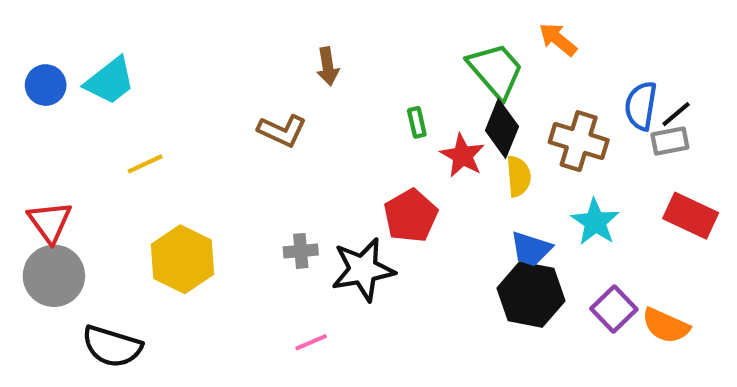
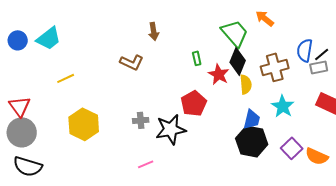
brown cross: (579, 141) -> (275, 67), turned -32
blue trapezoid: (531, 249) -> (252, 119), turned -95
black semicircle: (112, 346) -> (28, 166), moved

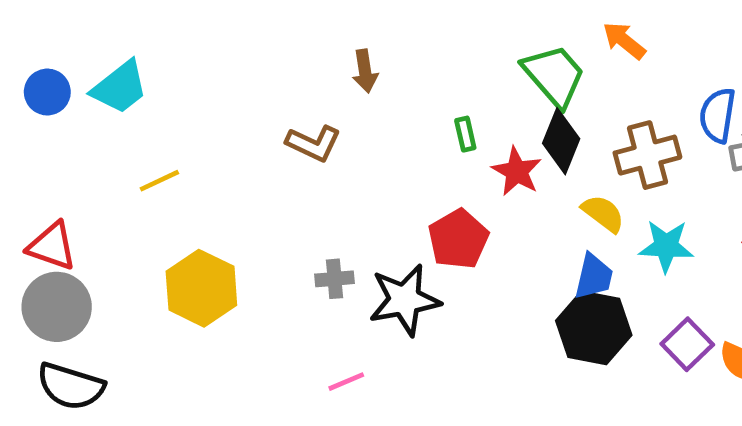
yellow semicircle: (246, 84) -> (603, 213), moved, turned -48
red triangle: (20, 106) -> (52, 246), turned -35
cyan star: (283, 106) -> (666, 246), turned -30

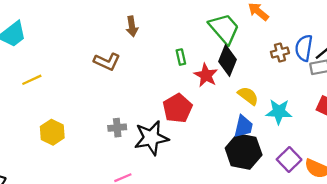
brown cross: (647, 155) -> (280, 53), moved, size x0.6
yellow hexagon: (201, 288) -> (52, 132), size x0.7

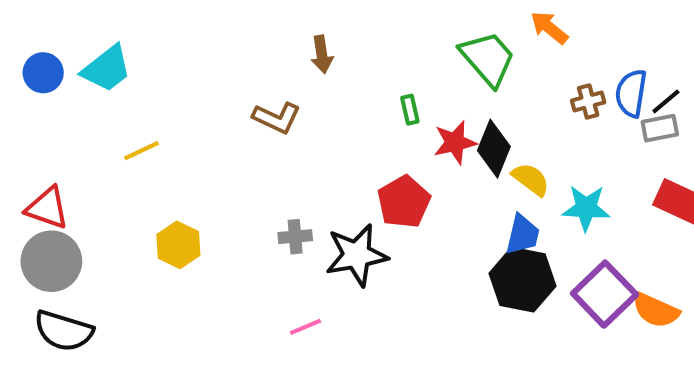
black diamond: (228, 60) -> (494, 149), moved
red star: (206, 75) -> (455, 142), turned 30
purple square: (289, 160) -> (605, 294), size x1.4

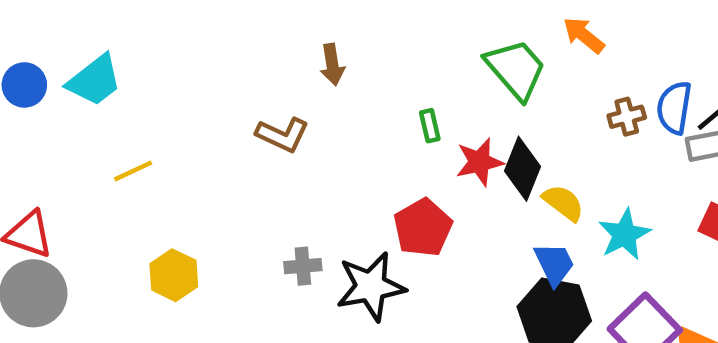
cyan star: (586, 208) -> (624, 234), turned -30
blue trapezoid: (523, 235) -> (554, 264), turned -39

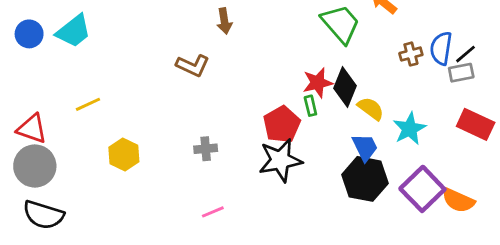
green rectangle: (430, 126) -> (310, 106), moved
yellow line: (133, 171) -> (88, 104), moved
black star: (371, 287) -> (280, 160), moved

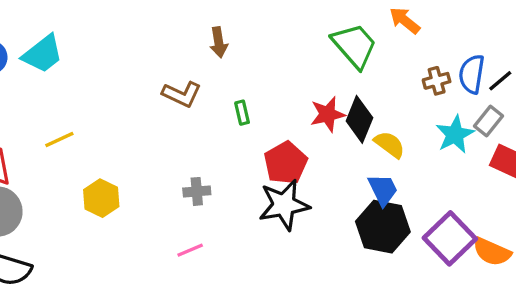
gray rectangle: (461, 73) -> (488, 121), moved, turned -40
green rectangle: (310, 106) -> (242, 113), moved
cyan star: (410, 129) -> (455, 134), moved
pink line: (213, 212) -> (190, 250), moved

